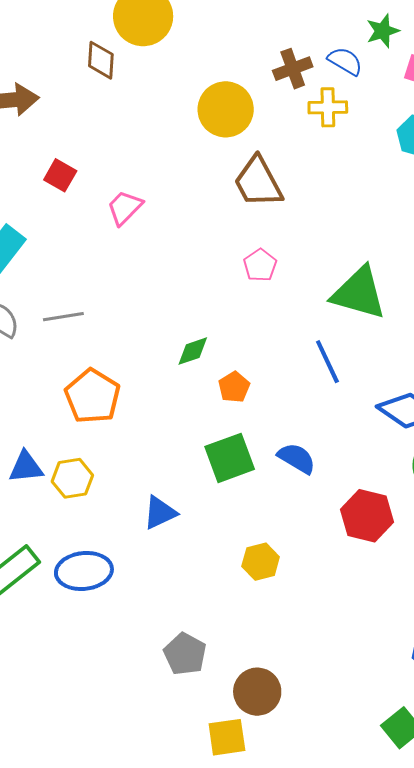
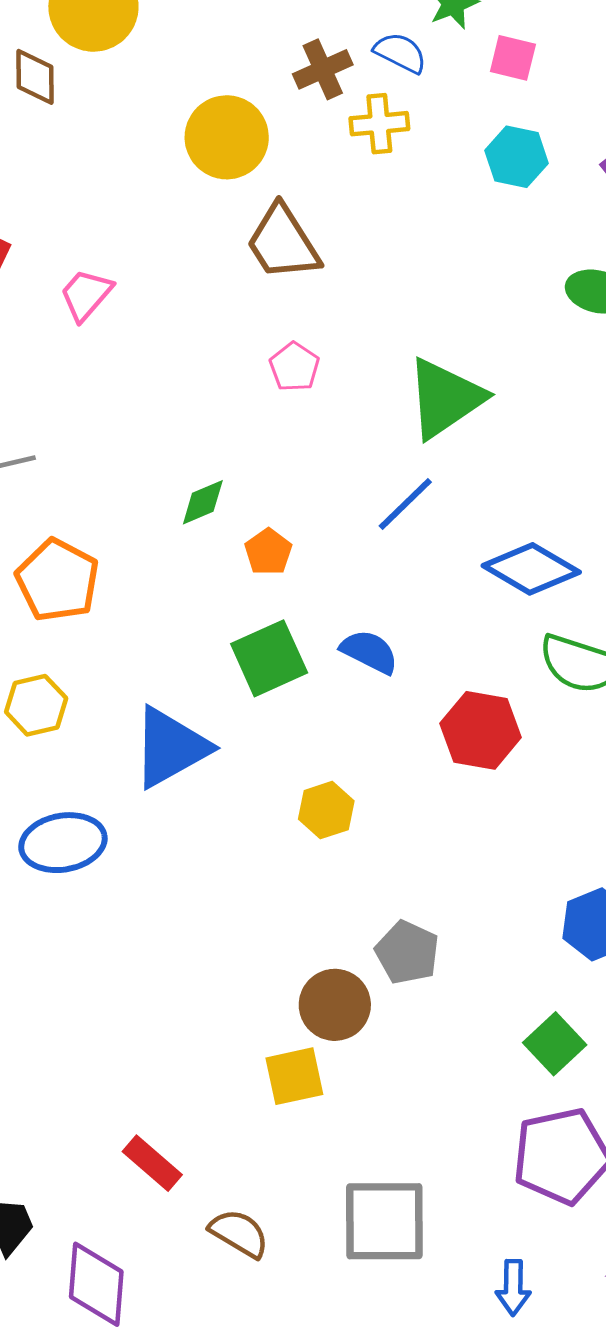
green triangle: (359, 293) -> (445, 398), turned -46
blue line: (327, 362) -> (405, 504), turned 75
blue triangle: (160, 513) -> (170, 747), size x1.6
gray pentagon: (185, 654) -> (407, 952), moved

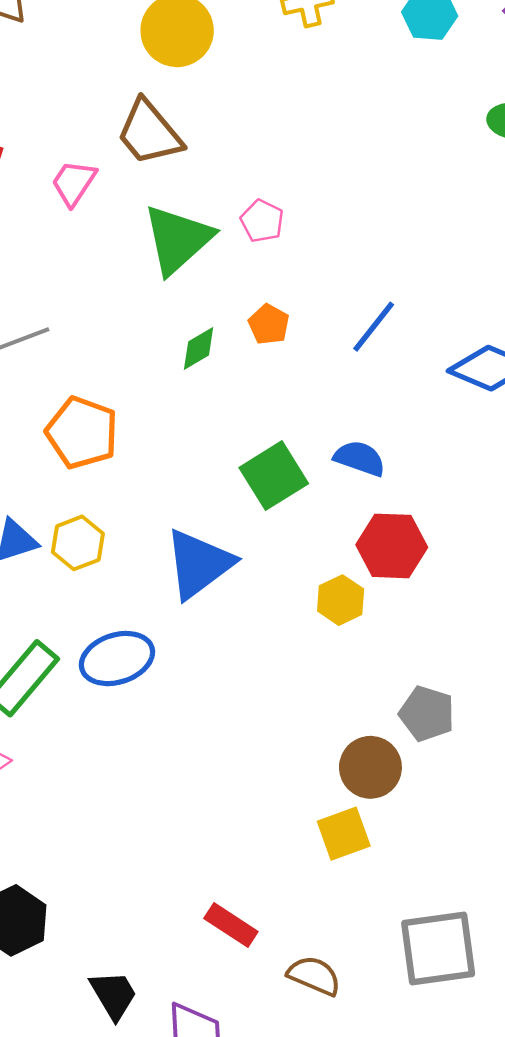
brown trapezoid: (283, 243) -> (149, 133), moved
green triangle: (445, 398) -> (178, 239), moved
orange pentagon: (268, 552) -> (269, 324), moved
red hexagon: (481, 730) -> (392, 546), moved

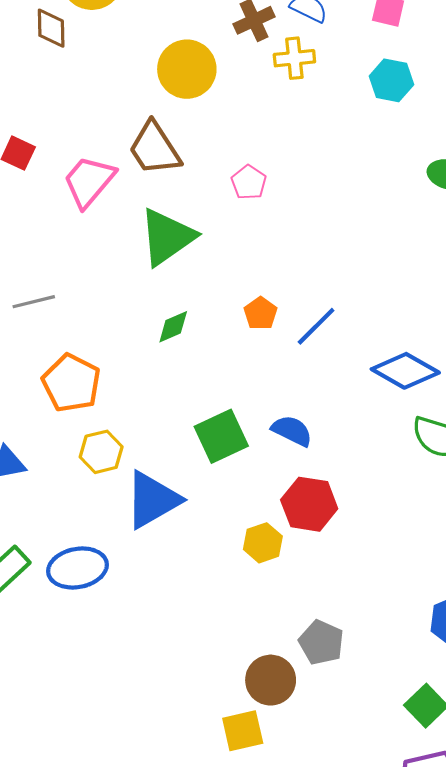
pink trapezoid: (74, 183) -> (89, 181), size x1.4
pink pentagon: (262, 221) -> (249, 182), moved
orange pentagon: (269, 324) -> (261, 313), moved
yellow hexagon: (78, 543) -> (101, 452), moved

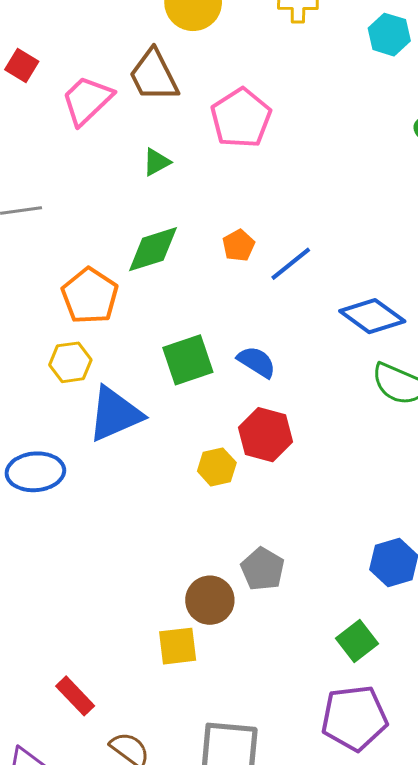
pink pentagon: (249, 182) -> (241, 118), size x1.8
green triangle: (167, 237) -> (156, 162), size x0.5
green diamond: (173, 327) -> (153, 249), size x1.6
orange pentagon: (71, 383) -> (90, 296), moved

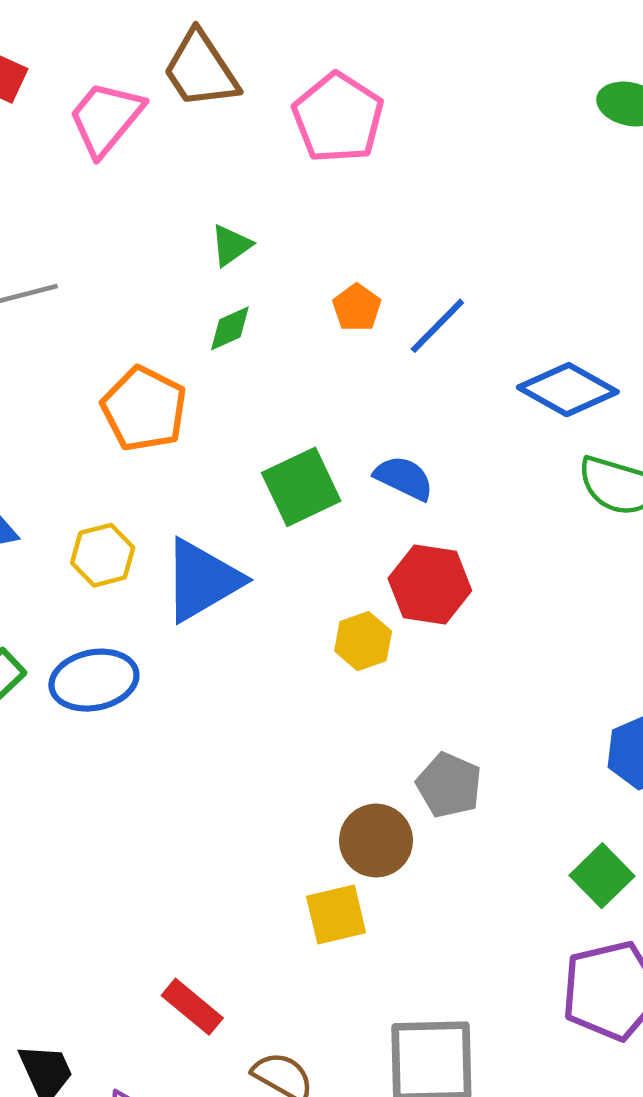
green triangle: (156, 162) -> (231, 245), moved
green diamond: (153, 249) -> (230, 328), size x0.6
yellow hexagon: (70, 362) -> (103, 555), moved

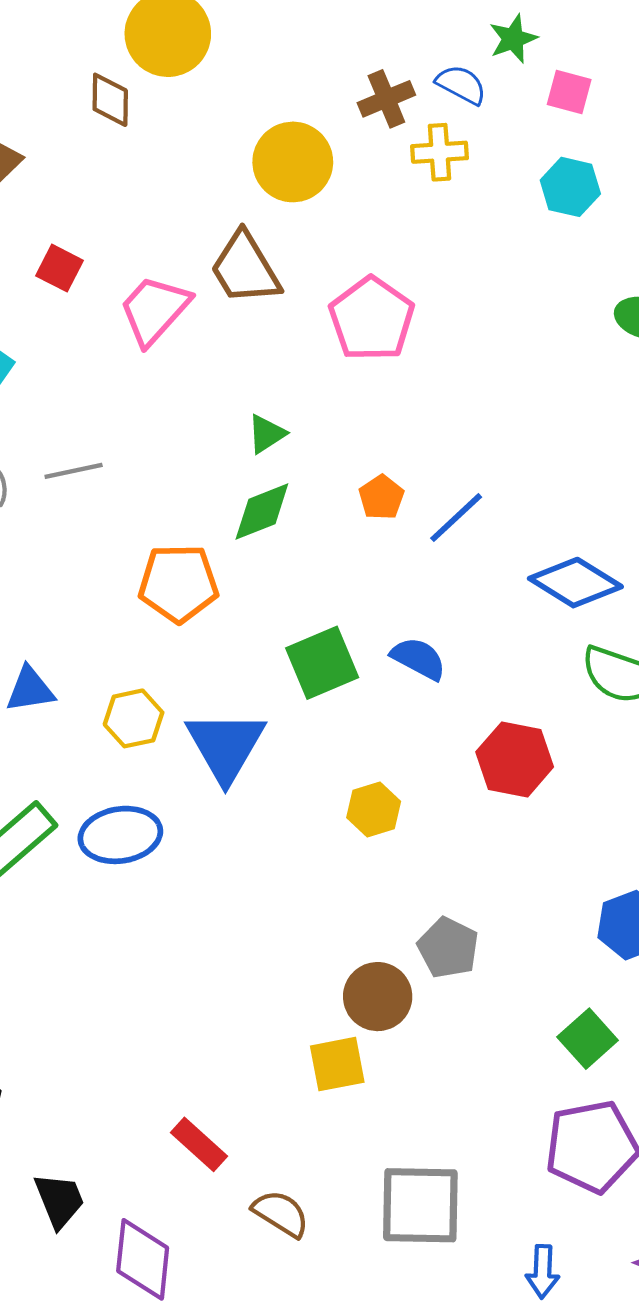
green diamond: (230, 328) -> (262, 512), size x1.4
orange pentagon: (144, 409) -> (178, 583), turned -30
blue triangle: (202, 580) -> (226, 746), turned -32
red hexagon: (430, 585) -> (515, 759), moved

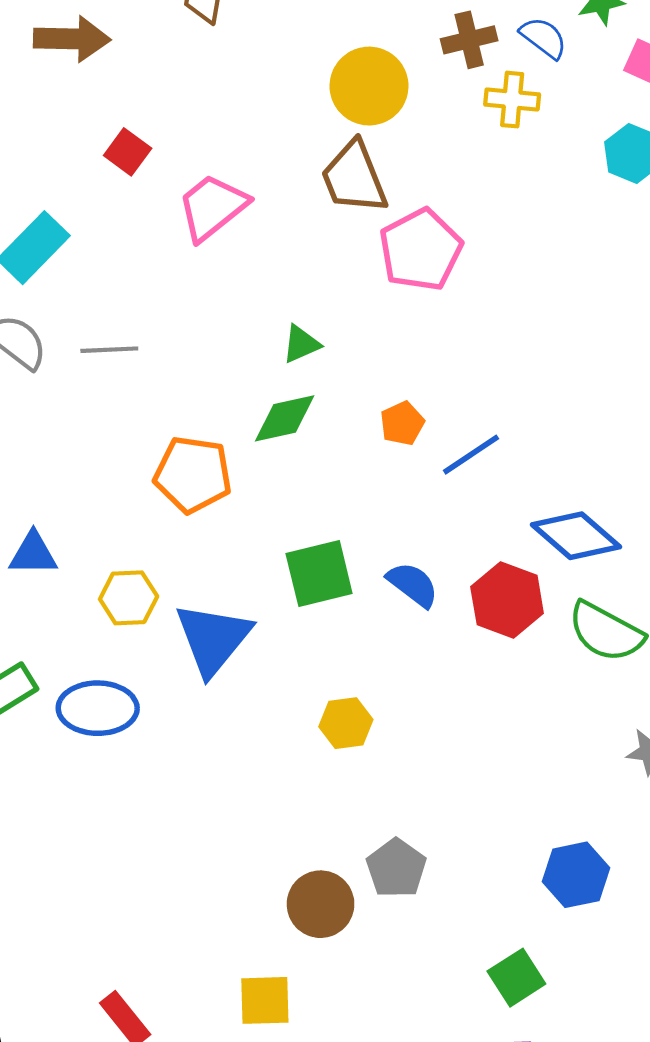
brown trapezoid: (245, 268) -> (354, 178), moved
red hexagon: (515, 759) -> (507, 600), moved
yellow square: (337, 1064) -> (265, 1000), moved

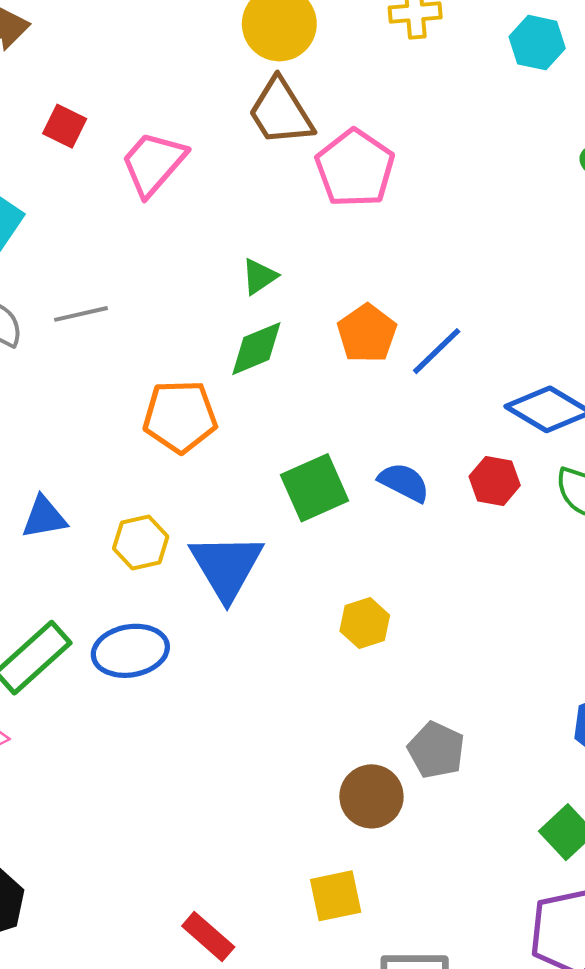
orange pentagon: (402, 423) -> (367, 333), size x1.4
red hexagon: (507, 600) -> (495, 481), size x0.7

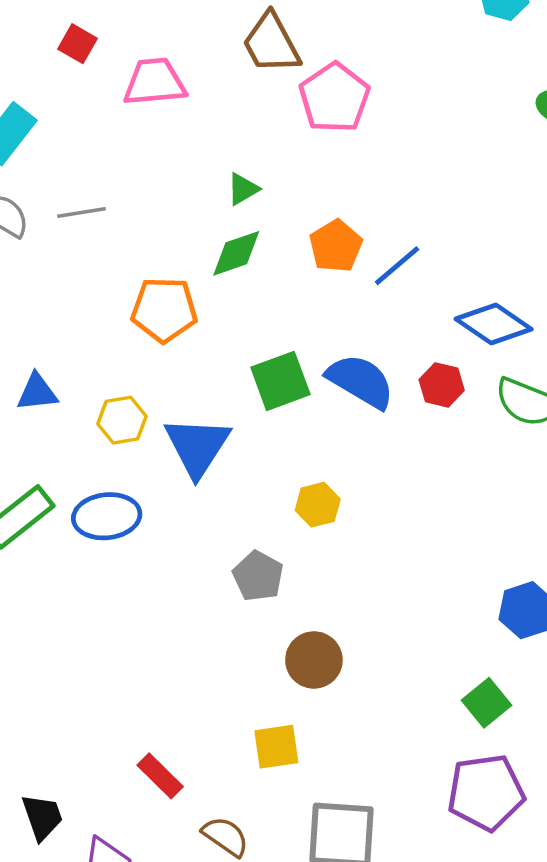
pink trapezoid: (153, 163) -> (155, 82), turned 40
blue semicircle: (404, 482) -> (361, 381), size x1.5
gray pentagon: (436, 750) -> (258, 576), moved

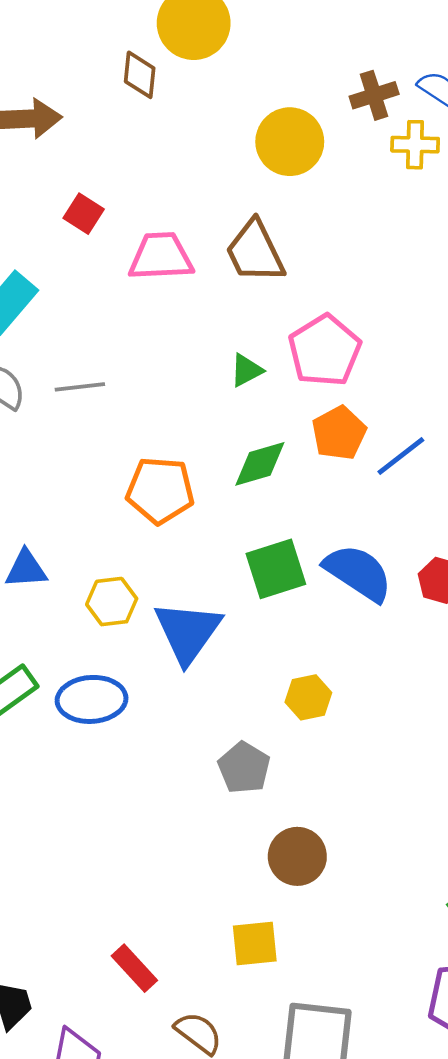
brown trapezoid: (271, 43) -> (255, 252), moved
pink pentagon: (334, 98) -> (325, 350), moved
green diamond: (236, 253) -> (260, 464), moved

